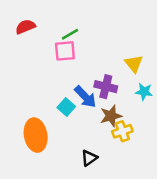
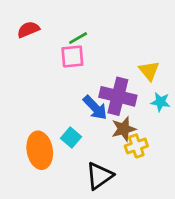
purple cross: (106, 87) -> (118, 96), size x1.4
cyan square: (66, 107) -> (71, 137), moved
black triangle: (89, 158) -> (99, 176), size x1.5

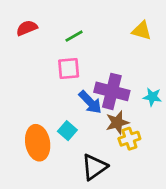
pink square: (72, 56) -> (69, 68), moved
yellow triangle: (149, 71) -> (142, 31), moved, turned -35

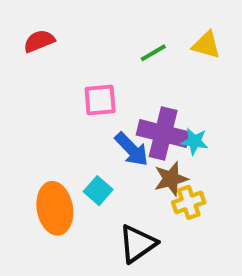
green line: (74, 36) -> (153, 53), moved
cyan star: (152, 97) -> (195, 141), moved

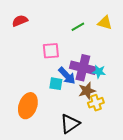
cyan square: (98, 191) -> (56, 84), moved, turned -32
orange ellipse: (55, 208) -> (28, 106), turned 30

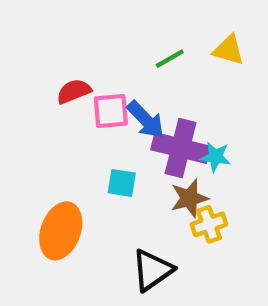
red semicircle: (20, 21) -> (74, 91), moved
blue arrow: (67, 76) -> (146, 120), moved

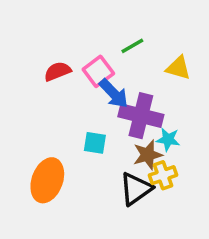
yellow triangle: (229, 50) -> (178, 68), moved
pink square: (111, 111) -> (98, 71), moved, turned -32
cyan star: (215, 157) -> (168, 139), moved
black triangle: (152, 270) -> (136, 189), moved

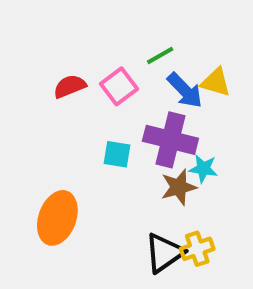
blue arrow: (114, 93) -> (185, 90), moved
cyan square: (95, 143) -> (117, 154), moved
yellow cross: (163, 175) -> (197, 249), moved
black triangle: (136, 189) -> (164, 253), moved

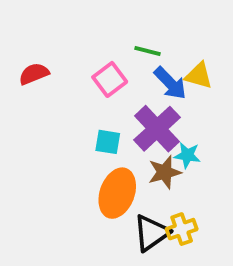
green line: (160, 56) -> (148, 51), turned 44
red semicircle: (70, 86) -> (34, 74), moved
purple cross: (170, 140) -> (157, 129), turned 33
orange ellipse: (57, 218) -> (117, 193), moved

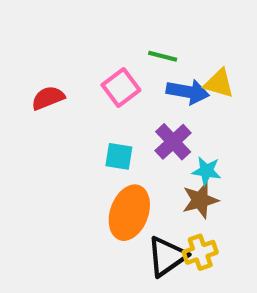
red semicircle: (34, 74) -> (48, 98), moved
blue arrow: (170, 83) -> (188, 92), turned -36
purple cross: (157, 129) -> (173, 142), size x0.7
brown star: (165, 172) -> (200, 200), moved

